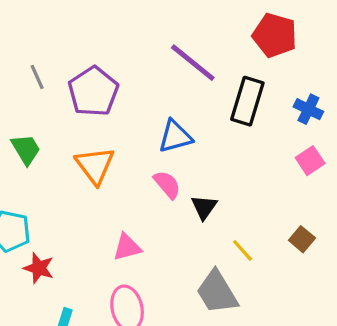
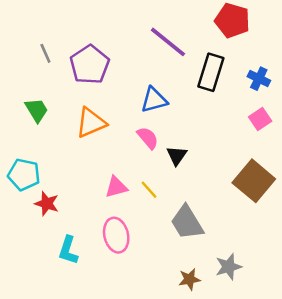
orange triangle: (95, 165) -> (91, 123), turned 44
brown square: (302, 239) -> (254, 181), size x2.0
yellow line: (243, 250) -> (149, 190), moved

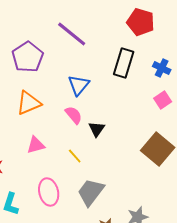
purple line: (168, 42) -> (72, 34), moved
blue triangle: (154, 100) -> (79, 85), turned -35
pink triangle: (116, 187) -> (36, 145), moved
gray trapezoid: (187, 222) -> (91, 192), moved, turned 68

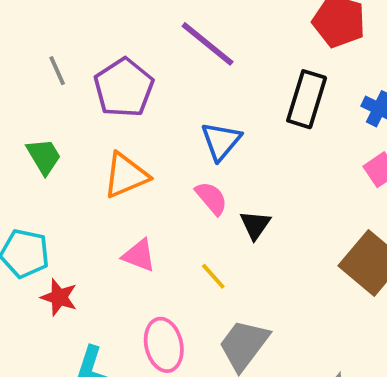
pink triangle: (36, 145) -> (139, 255), turned 36

